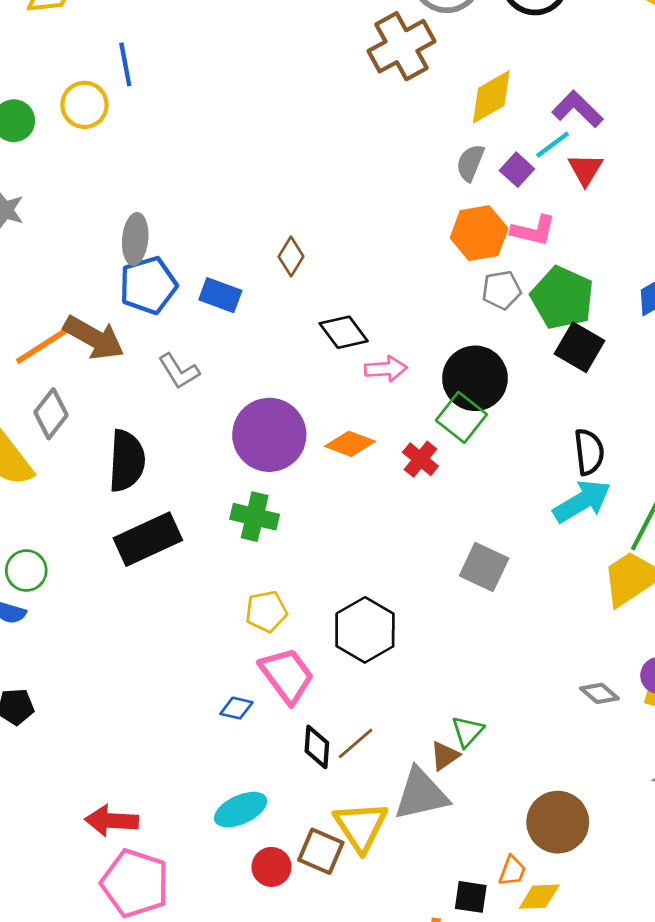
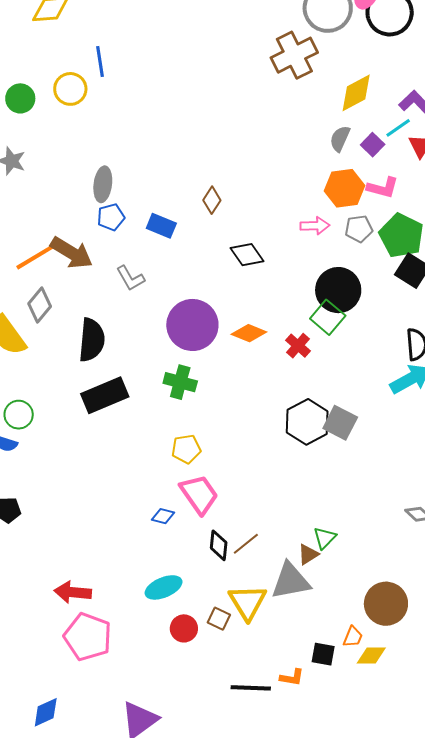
blue pentagon: (148, 285) -> (111, 217), size x0.7
pink arrow: (386, 369) -> (315, 226), moved
black hexagon: (365, 630) -> (307, 422), moved
brown square: (321, 851) -> (219, 619), size x0.7

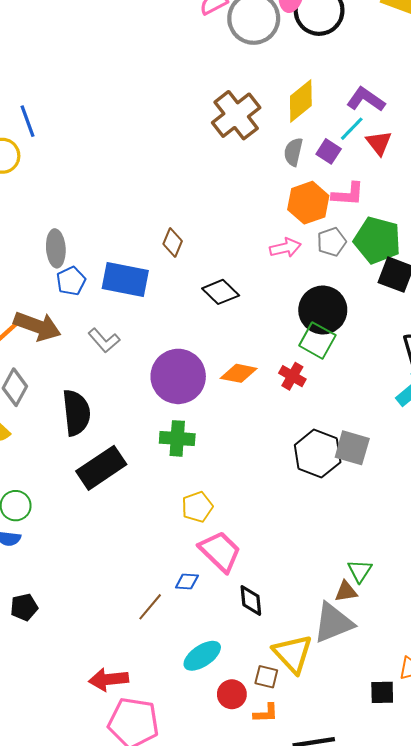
brown cross: (294, 55) -> (236, 115), moved
blue rectangle: (161, 226) -> (125, 280), size x1.5
brown line: (246, 544) -> (150, 607), moved
brown triangle: (308, 554) -> (346, 592), turned 35
orange L-shape: (292, 677) -> (266, 713), moved

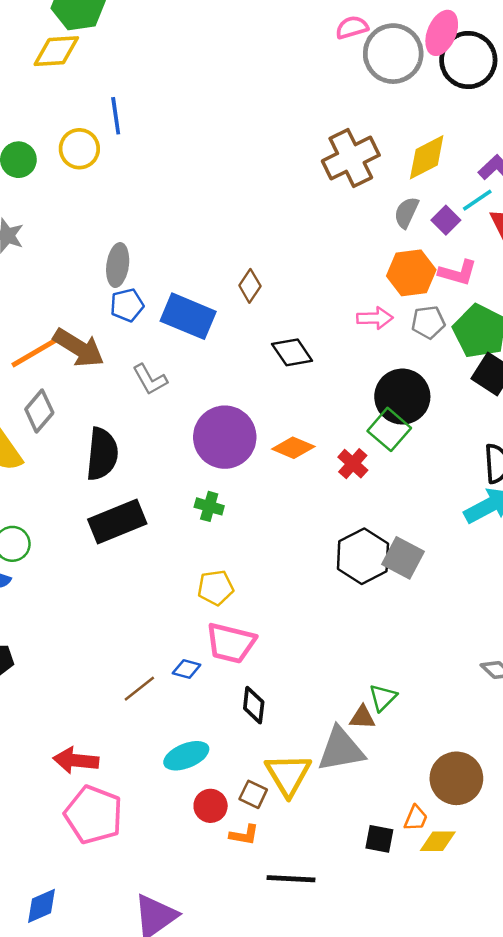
green cross: (177, 438) -> (209, 506), size x0.7
pink trapezoid: (220, 551) -> (231, 643), turned 138

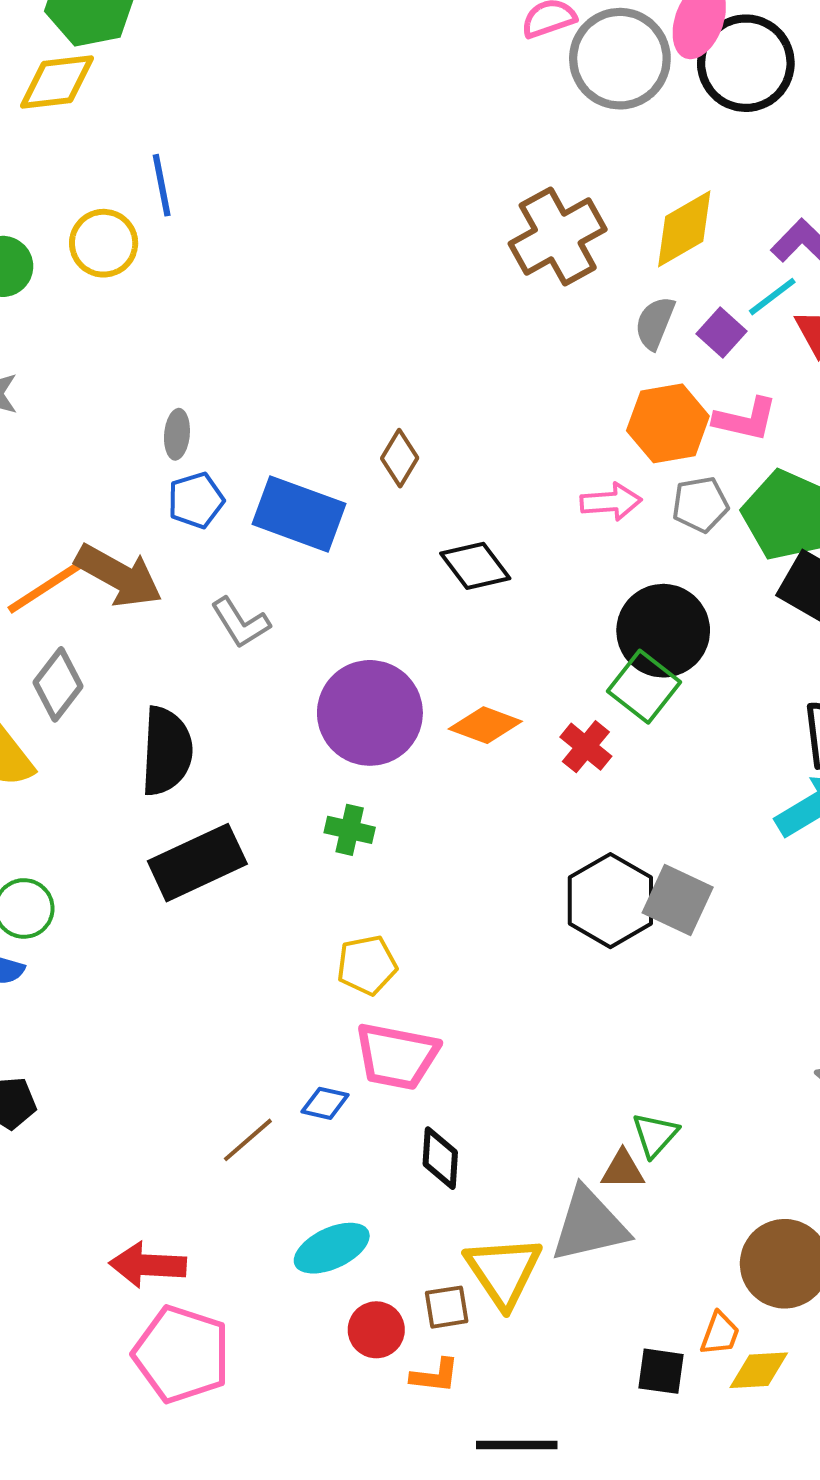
gray ellipse: (118, 265) -> (177, 434), size x0.7
brown square: (253, 794) -> (447, 1307), turned -32

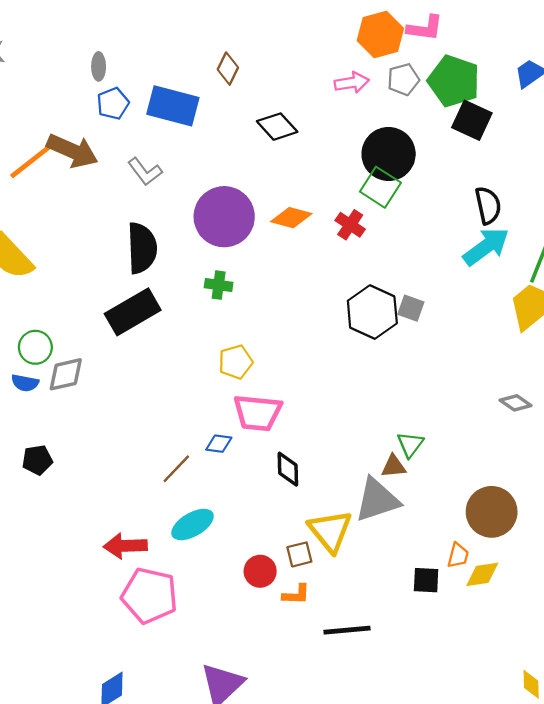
gray diamond: (58, 684) -> (66, 374), moved, turned 45
black semicircle: (166, 751) -> (142, 248), moved
gray square: (678, 900) -> (411, 308), size x0.7
cyan ellipse: (332, 1248) -> (193, 524), moved

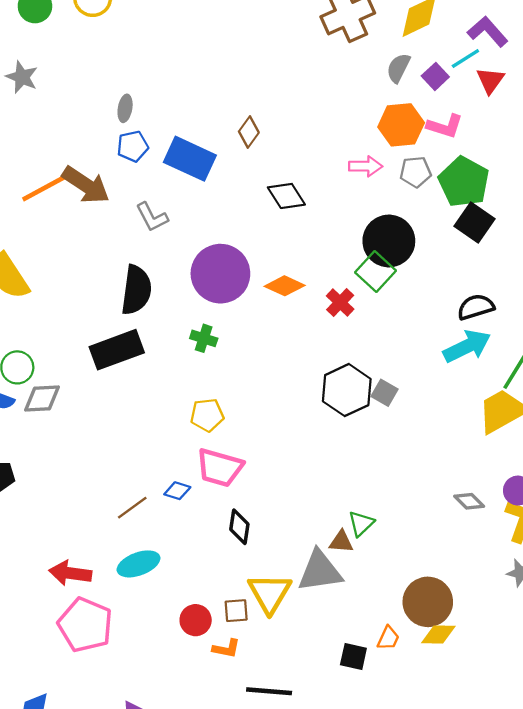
black semicircle: (488, 205) -> (476, 307), turned -105
yellow diamond: (482, 574) -> (438, 634), moved

